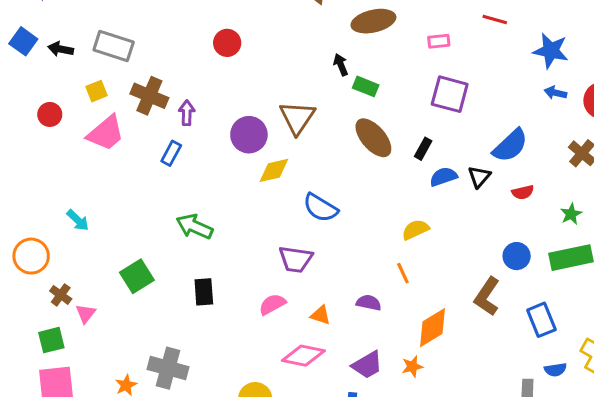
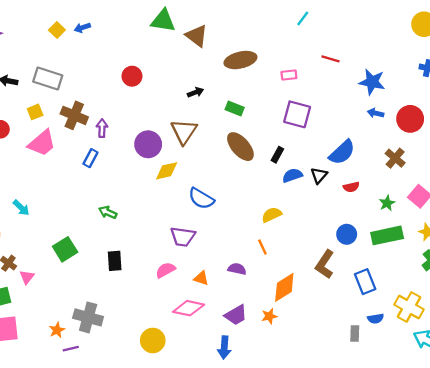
black arrow: (341, 65) -> (195, 92), moved, turned 91
green arrow: (194, 226) -> (108, 212), size x0.7

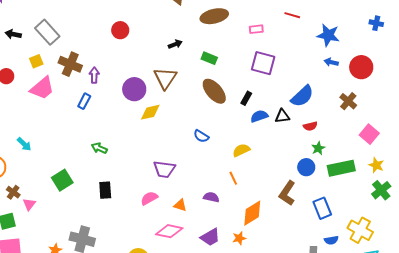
gray rectangle: (48, 78) -> (47, 32), turned 30
black triangle: (319, 175) -> (282, 116), turned 42
blue semicircle: (201, 199) -> (201, 136), moved, size x0.7
green star: (387, 203) -> (318, 148), moved

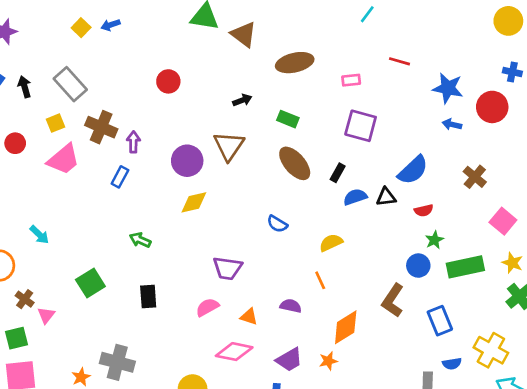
black arrow: (13, 34) -> (25, 87), turned 63
red circle: (361, 67) -> (492, 107), moved
yellow diamond: (150, 112) -> (194, 202), moved

